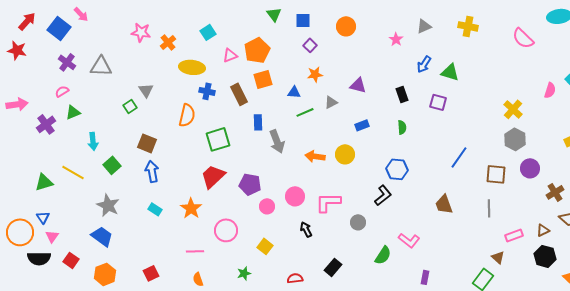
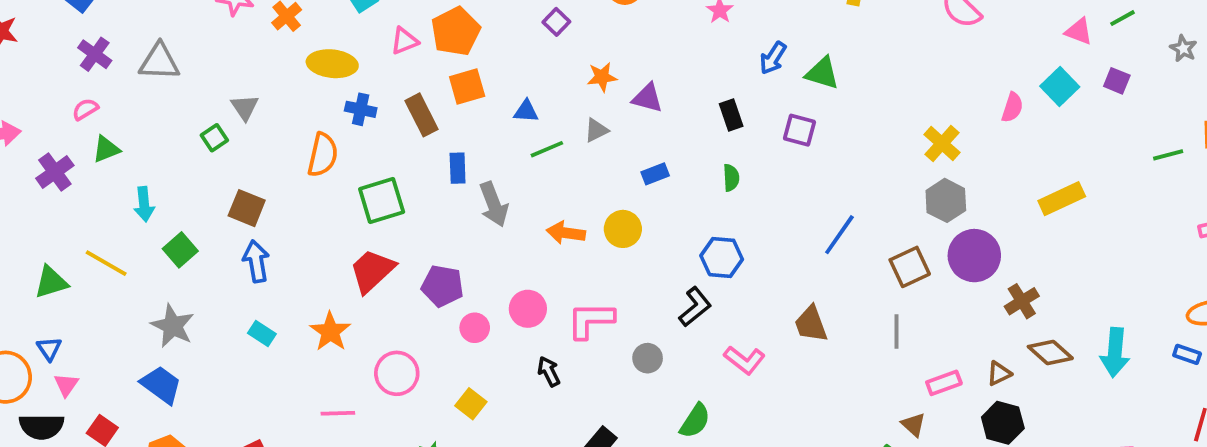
orange star: (315, 74) -> (602, 77), moved
purple circle: (530, 168) -> (974, 256), size x1.4
brown square: (496, 174) -> (910, 267), turned -30
pink L-shape: (409, 240) -> (744, 360), moved

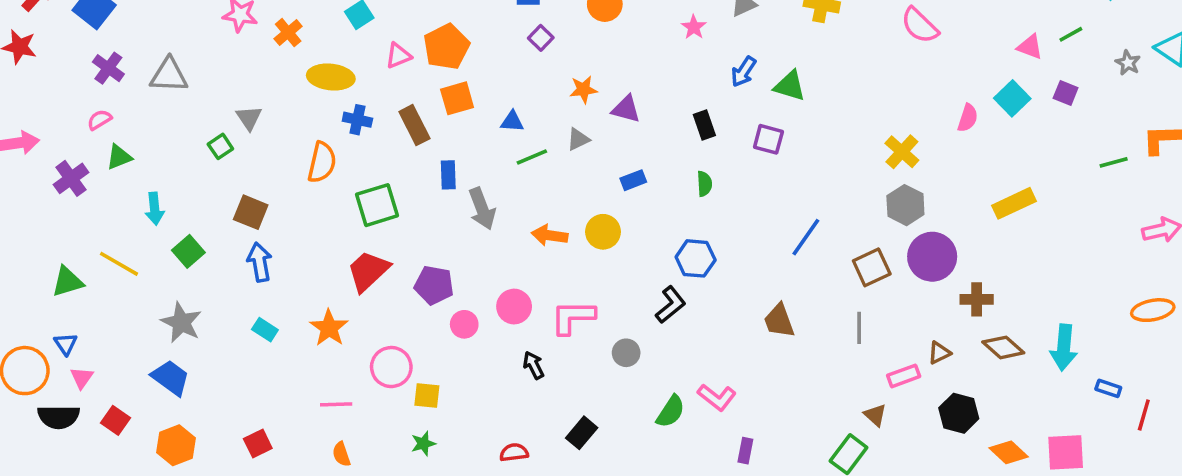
brown cross: (1022, 301) -> (977, 299), turned 32
blue rectangle: (1187, 354) -> (1108, 388), moved
pink L-shape: (744, 360) -> (717, 397), moved
brown triangle: (999, 373) -> (939, 353), moved
yellow square: (471, 404) -> (427, 395), moved, turned -32

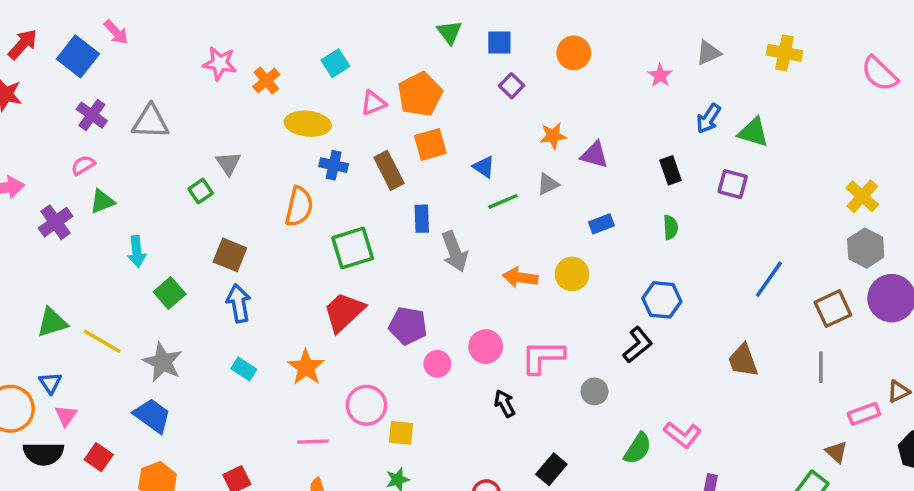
blue triangle: (512, 121) -> (484, 167), turned 30
yellow line: (119, 264) -> (102, 341), moved

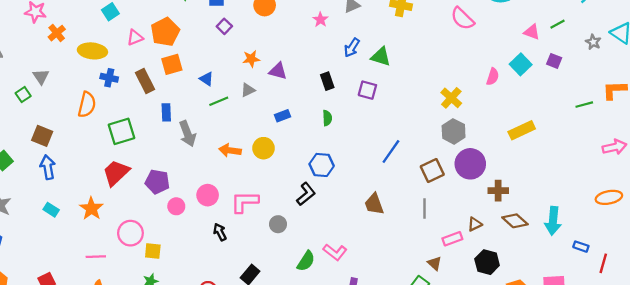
orange cross: (266, 81) -> (57, 33), moved

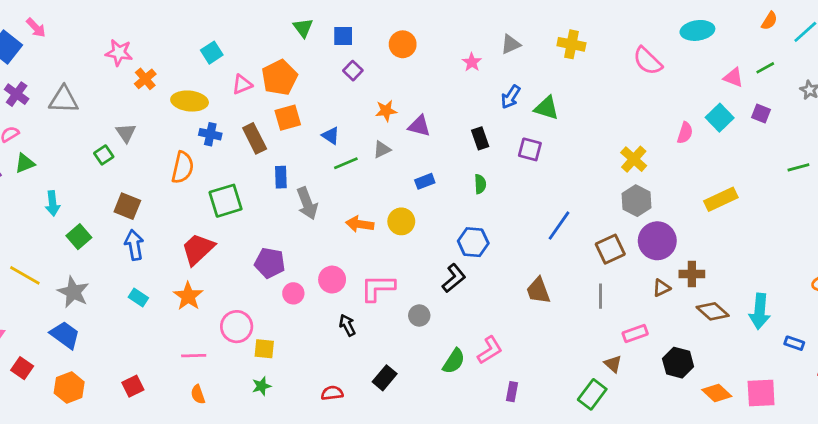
red trapezoid: (116, 173) -> (198, 249), moved
brown triangle: (475, 224) -> (661, 288), moved
pink L-shape: (335, 252) -> (490, 350), turned -70

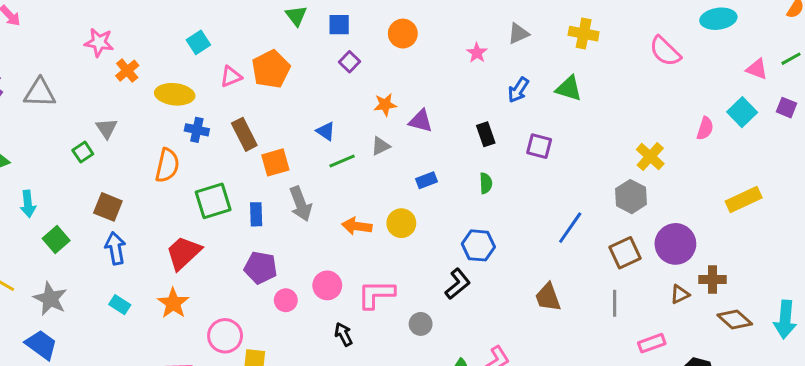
green triangle: (547, 108) -> (569, 88), moved
orange square: (288, 118) -> (275, 162), moved
blue rectangle: (281, 177) -> (256, 214), moved
gray hexagon: (637, 201) -> (631, 197), moved

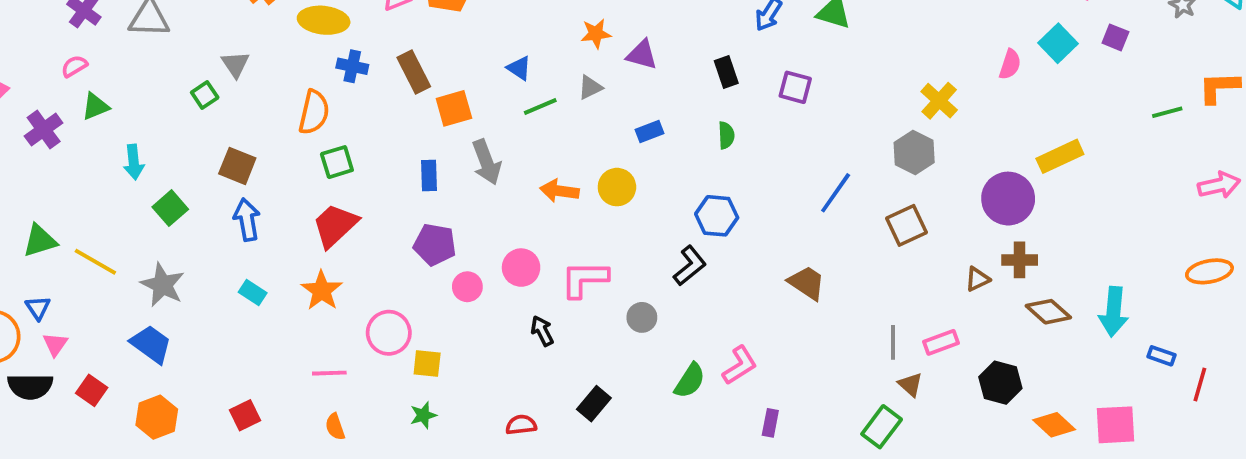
green square: (213, 201) -> (337, 162), moved, size x0.7
purple circle: (675, 244) -> (1008, 199), moved
brown trapezoid: (548, 297) -> (807, 283), turned 144
gray line: (615, 303) -> (893, 342), moved

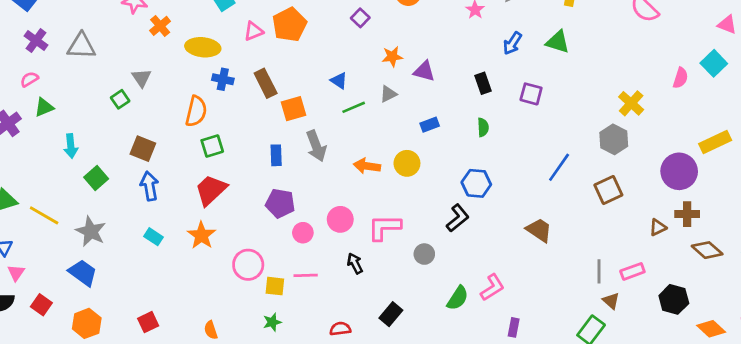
pink line: (329, 373) -> (306, 275), moved

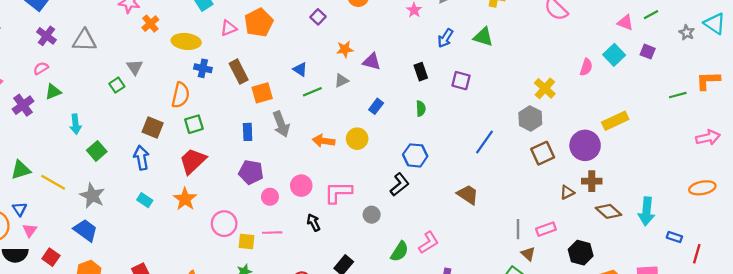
blue rectangle: (430, 125) -> (376, 106), turned -32
brown square: (143, 149) -> (153, 127), moved
brown square: (608, 190) -> (543, 153), moved

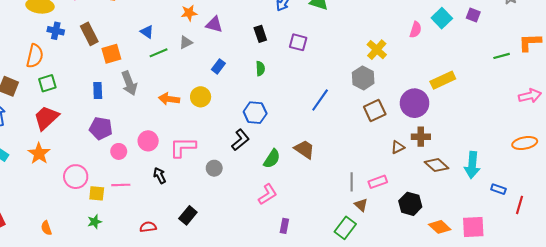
green semicircle: (400, 252) -> (272, 159), moved

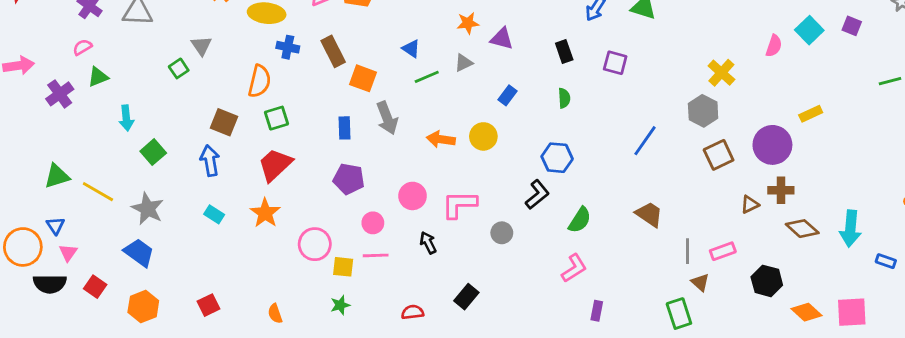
orange square: (111, 54) -> (363, 78), turned 36
yellow rectangle: (443, 80) -> (811, 114), size x0.7
brown trapezoid: (304, 149) -> (649, 214), moved
pink circle: (119, 151) -> (373, 223), moved
green rectangle: (345, 228) -> (679, 314), turned -55

